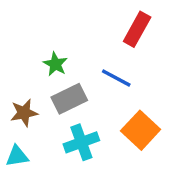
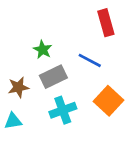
red rectangle: (137, 29) -> (106, 23), turned -45

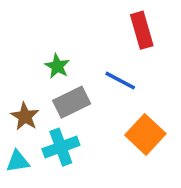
brown star: (18, 87) -> (25, 116), turned -30
cyan cross: (63, 110) -> (61, 147), moved

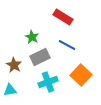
red rectangle: (142, 30) -> (63, 17), moved, turned -42
cyan cross: (61, 147) -> (48, 82), moved

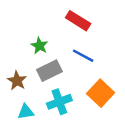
cyan triangle: (10, 90) -> (26, 112), moved

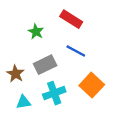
green star: (39, 46) -> (36, 32), moved

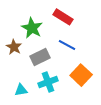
green star: (36, 32) -> (32, 28), size x1.5
brown star: (15, 74) -> (14, 47), moved

